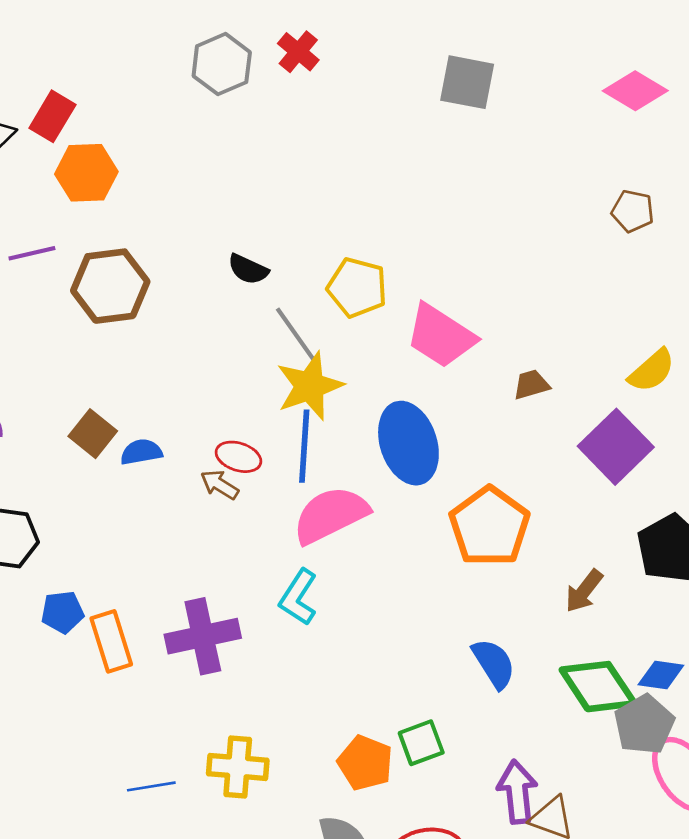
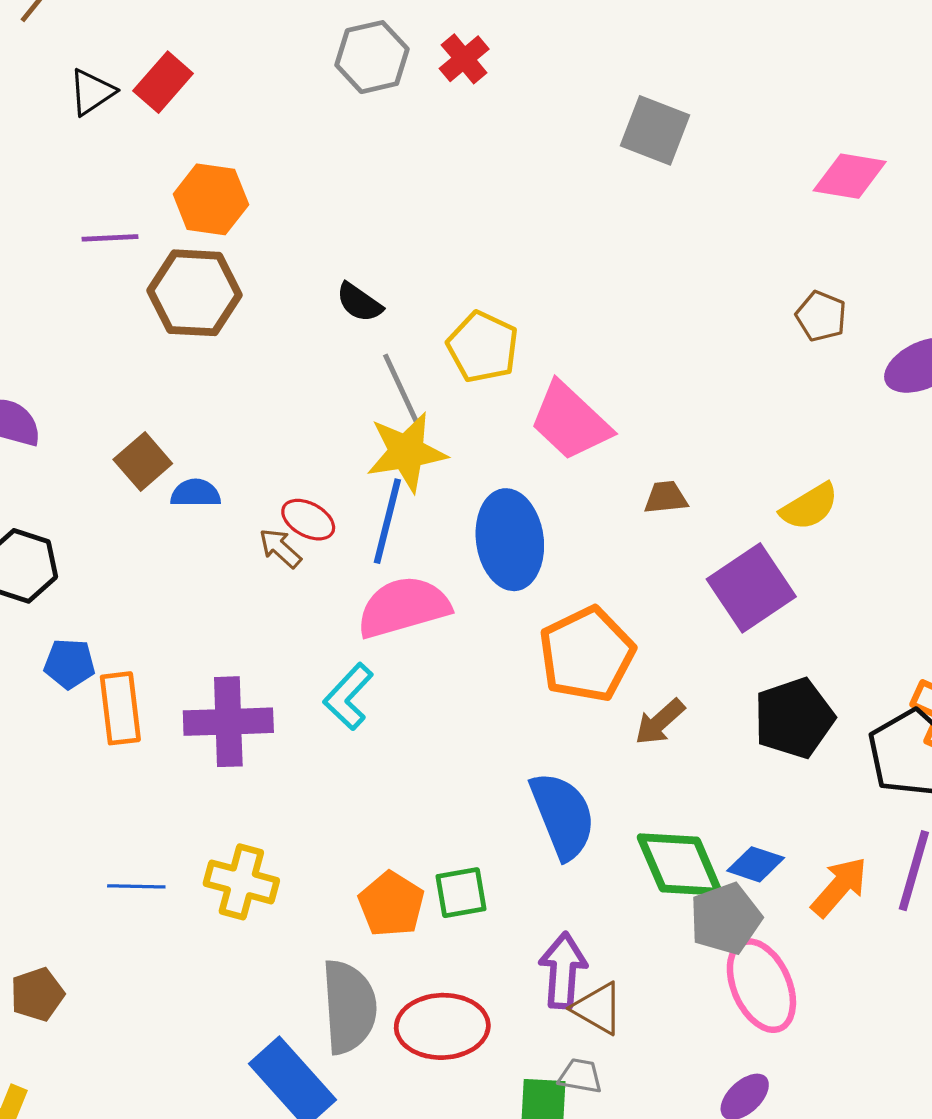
pink diamond: (635, 91) -> (850, 176), turned -32
orange hexagon: (86, 173) -> (211, 199), moved
brown arrow: (584, 591) -> (660, 722), moved
blue semicircle: (494, 663) -> (563, 815), size x1.4

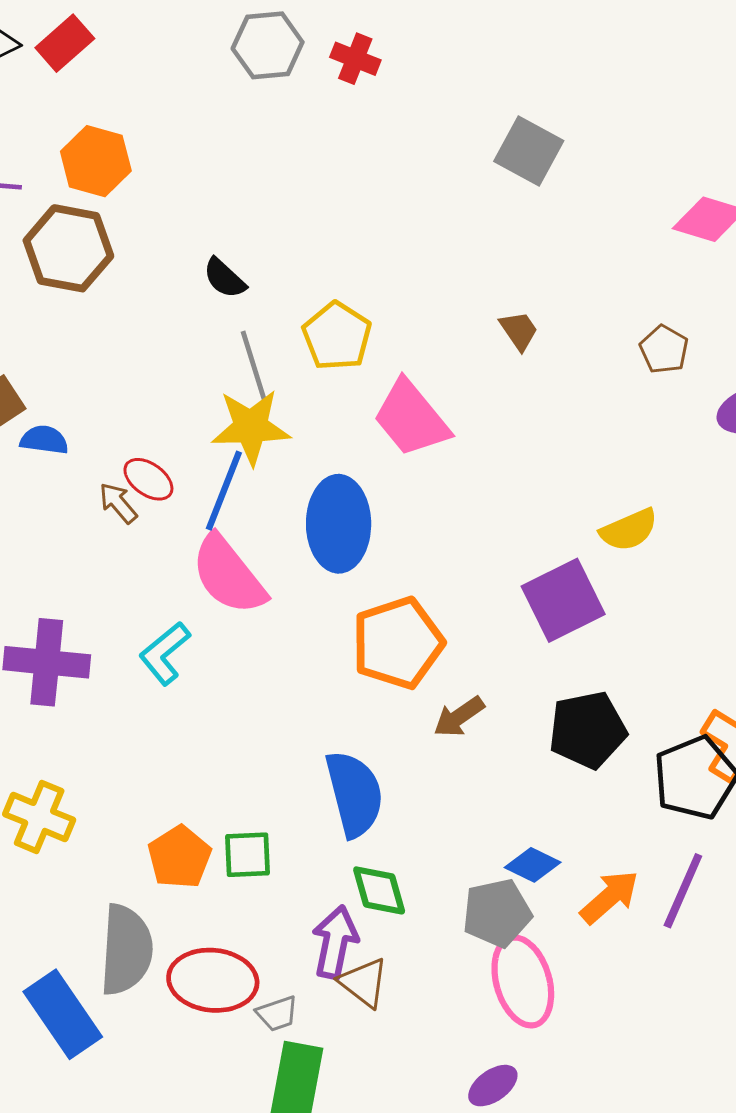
red cross: (464, 59) -> (355, 59), turned -36
brown trapezoid: (666, 497) -> (519, 331), moved, turned 54
pink semicircle: (403, 607) -> (228, 575), turned -120
green diamond: (680, 865) -> (379, 890), moved, size x0.7
gray trapezoid: (580, 1076) -> (277, 1014), moved, turned 144

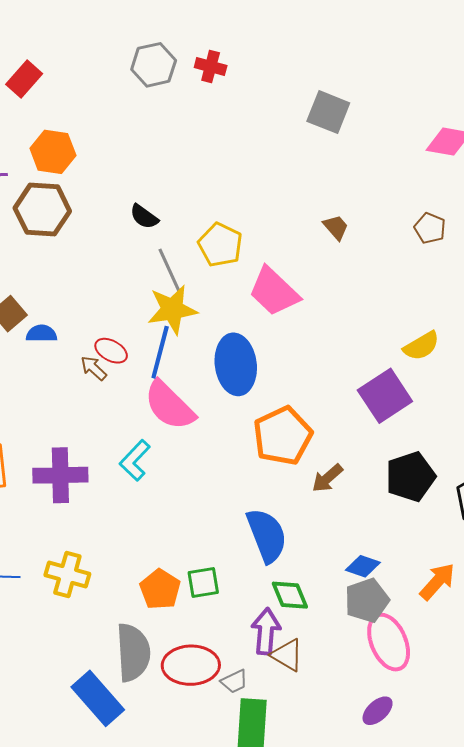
blue diamond: (533, 865) -> (363, 566), moved

